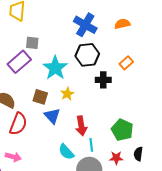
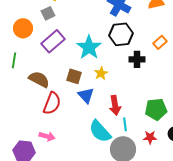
gray square: (32, 43) -> (48, 13), moved, turned -32
green pentagon: (122, 130) -> (156, 109), turned -30
cyan semicircle: (66, 152) -> (100, 131), size x1.4

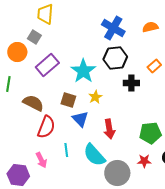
gray square: (48, 13) -> (34, 37), moved, turned -32
cyan line: (125, 124) -> (66, 150), moved
pink arrow: (47, 136) -> (41, 160), turned 49

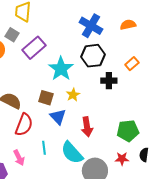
purple rectangle: (47, 65) -> (34, 48), moved

